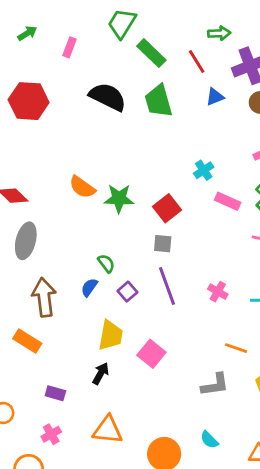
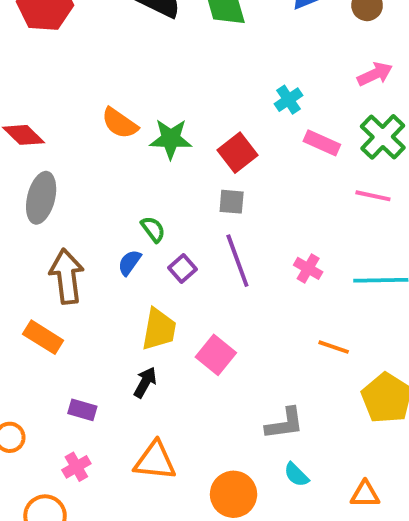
gray L-shape: (215, 385) -> (285, 424), moved

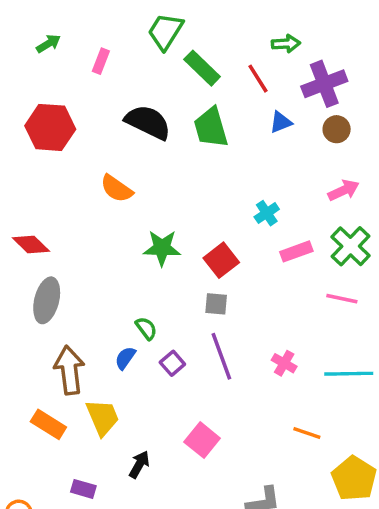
orange semicircle: (120, 123) -> (117, 189), moved
pink rectangle: (322, 143) -> (296, 251), turned -44
yellow trapezoid: (159, 329) -> (103, 417), moved, turned -33

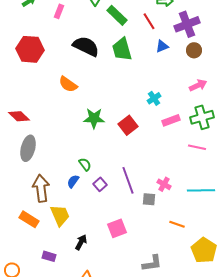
green cross: (351, 246) -> (202, 117), turned 30
gray square: (216, 304) -> (149, 199), moved
pink square: (202, 440) -> (117, 228), turned 30

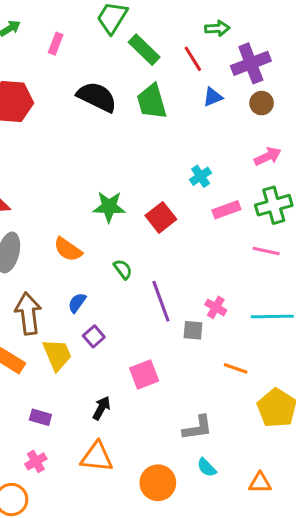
orange semicircle: (68, 84) -> (68, 249), moved
green semicircle: (85, 164) -> (123, 269), moved
purple square: (100, 184) -> (94, 336), moved
black arrow: (81, 242) -> (101, 408), moved

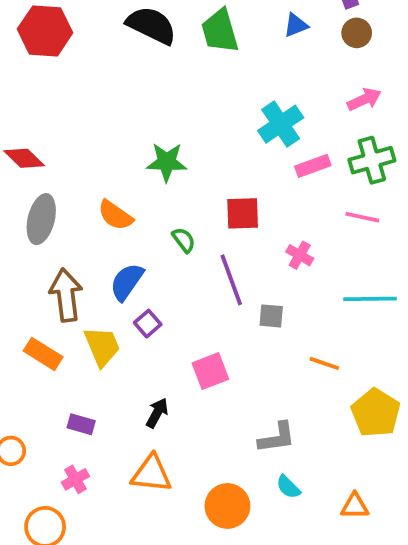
cyan cross: (201, 176) -> (281, 124), size x1.6
red square: (161, 217) -> (243, 213), moved, turned 36
blue semicircle: (77, 303) -> (127, 282), size x1.5
pink cross: (216, 307) -> (300, 255), moved

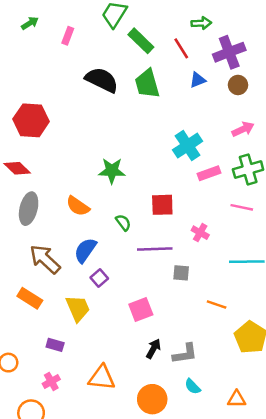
red hexagon: (45, 31) -> (31, 120), moved
purple line: (231, 280) -> (155, 249), turned -72
brown arrow: (66, 295) -> (45, 259), turned -40
yellow trapezoid: (102, 346) -> (78, 308), moved
black arrow: (157, 413) -> (153, 349), moved

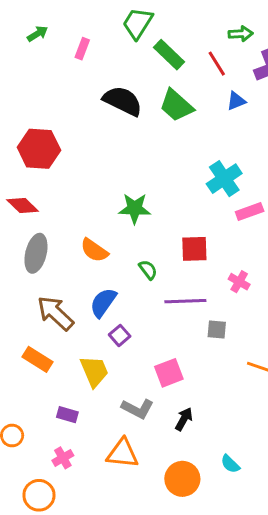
green trapezoid: (147, 84) -> (176, 105), turned -32
gray L-shape: (185, 354) -> (138, 409), moved, turned 36

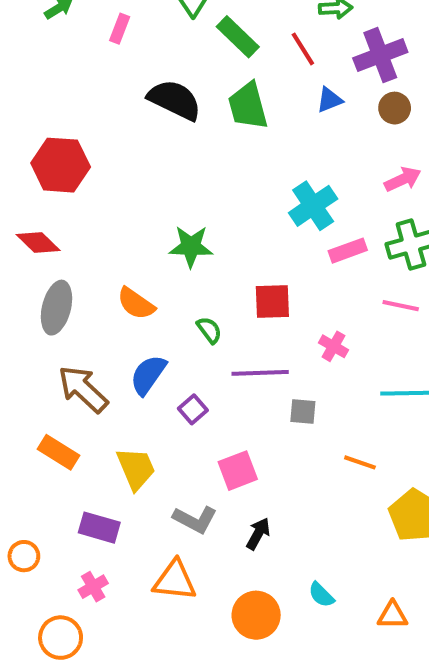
green trapezoid: (176, 105) -> (248, 106), turned 33
purple square: (120, 335) -> (193, 409), moved
purple rectangle: (67, 415) -> (99, 528), size x1.4

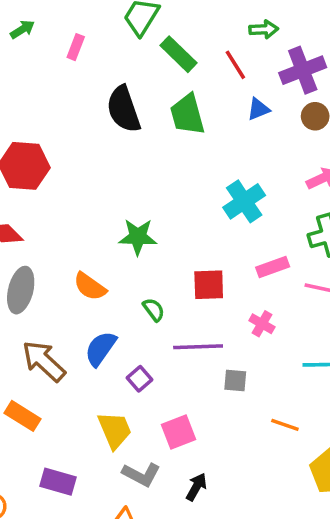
black semicircle: (175, 100) -> (124, 109), turned -135
pink rectangle: (348, 251) -> (273, 267), moved
yellow trapezoid: (136, 469) -> (115, 430), moved

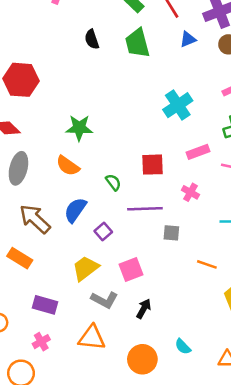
black semicircle: (124, 109) -> (92, 39), size x0.6
green star: (138, 237) -> (79, 128), moved
yellow trapezoid: (115, 430) -> (85, 268), turned -104

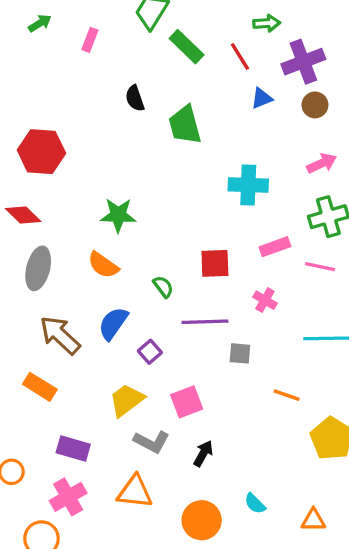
green trapezoid: (137, 43) -> (185, 125), moved
cyan cross: (178, 105) -> (248, 185), turned 36
pink cross: (41, 342) -> (68, 497), size x1.5

